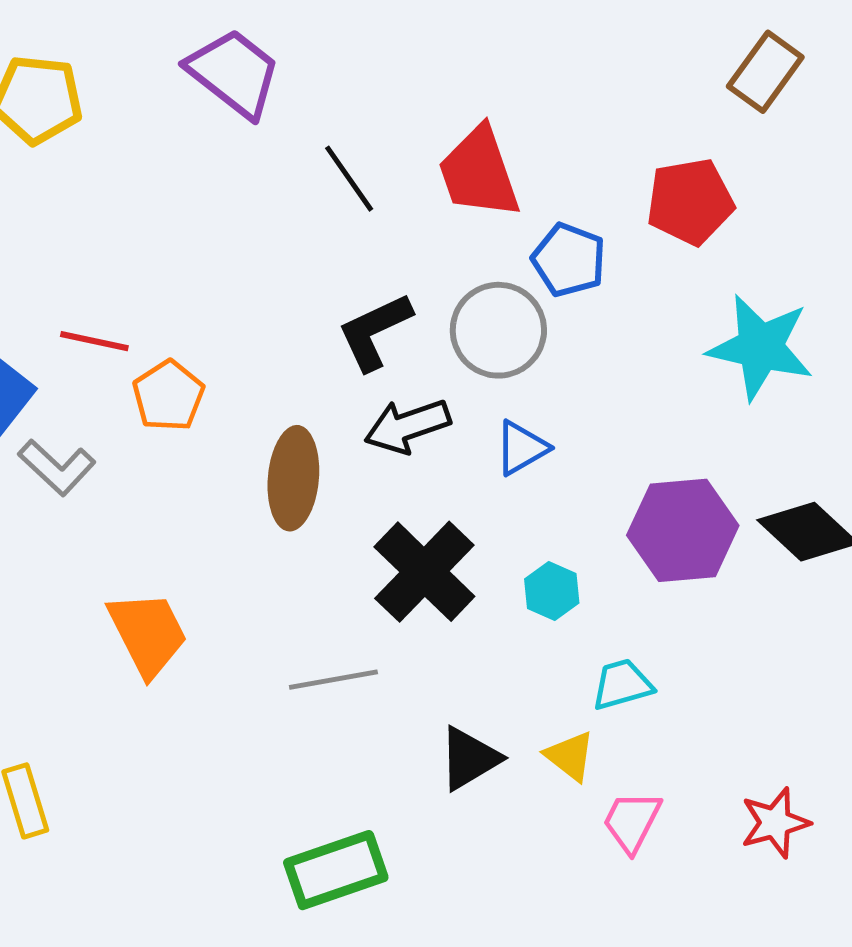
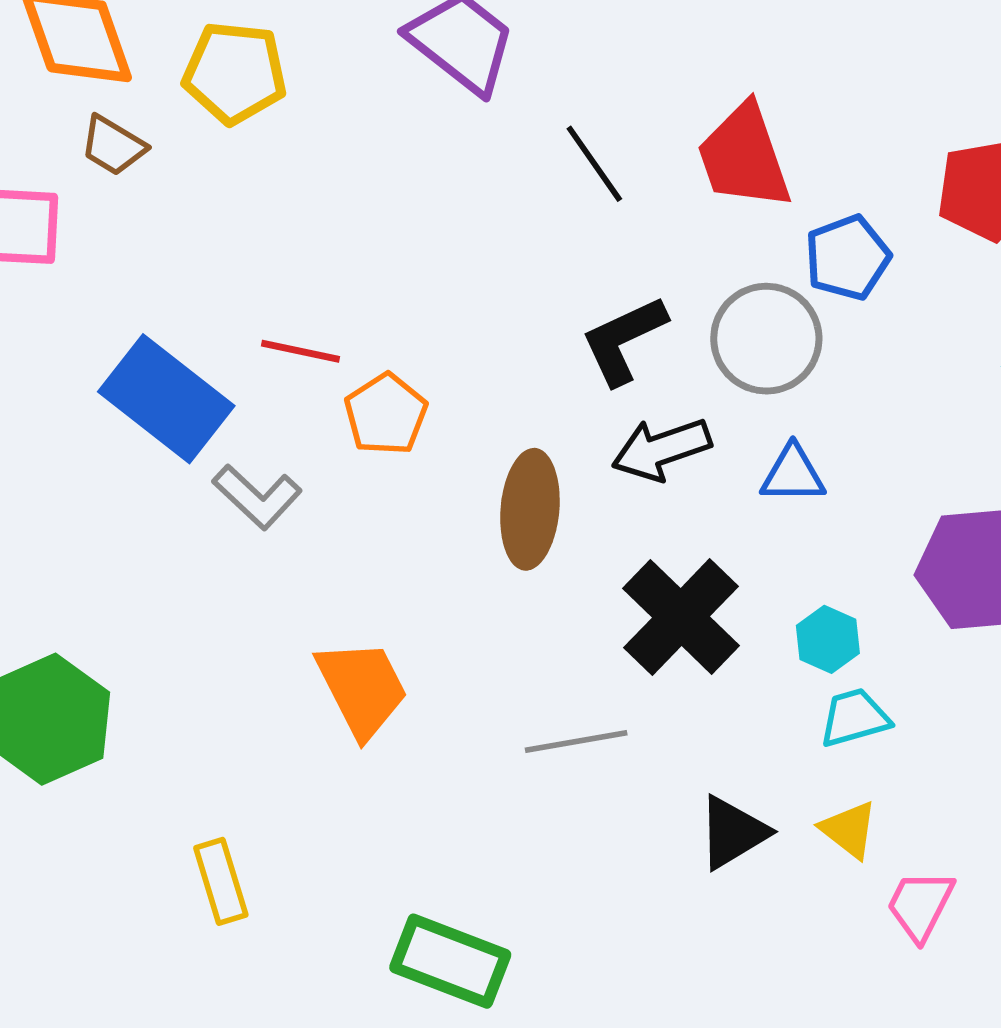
blue pentagon: (569, 260) -> (847, 257), turned 30
blue triangle: (521, 448) -> (793, 474), turned 30
cyan trapezoid: (622, 684) -> (854, 718), moved
green rectangle: (336, 870) -> (450, 961), moved, turned 40

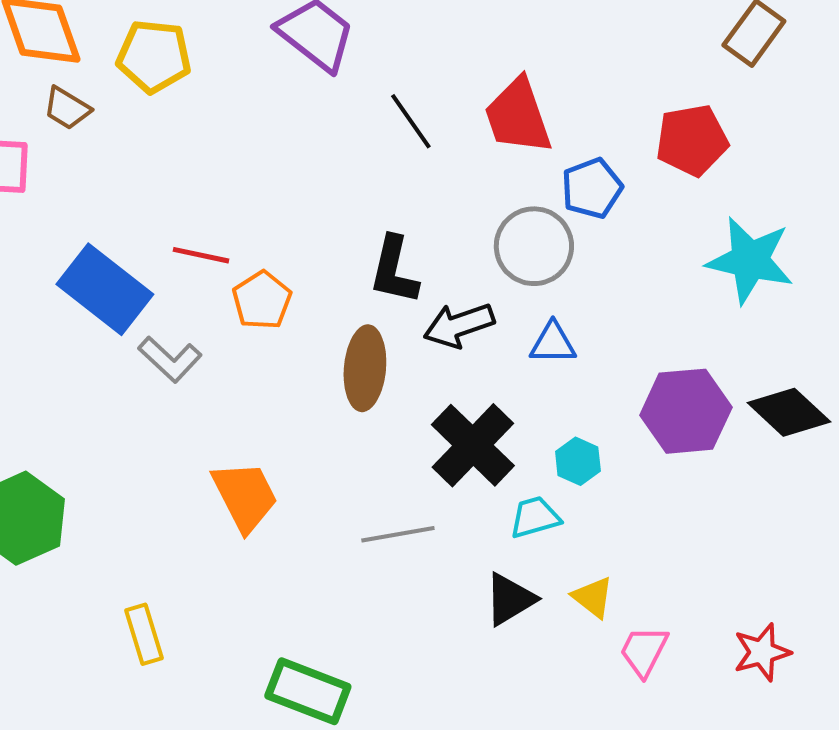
black L-shape: (624, 340) -> (394, 270), moved, turned -52
cyan trapezoid: (854, 718) -> (535, 517), moved

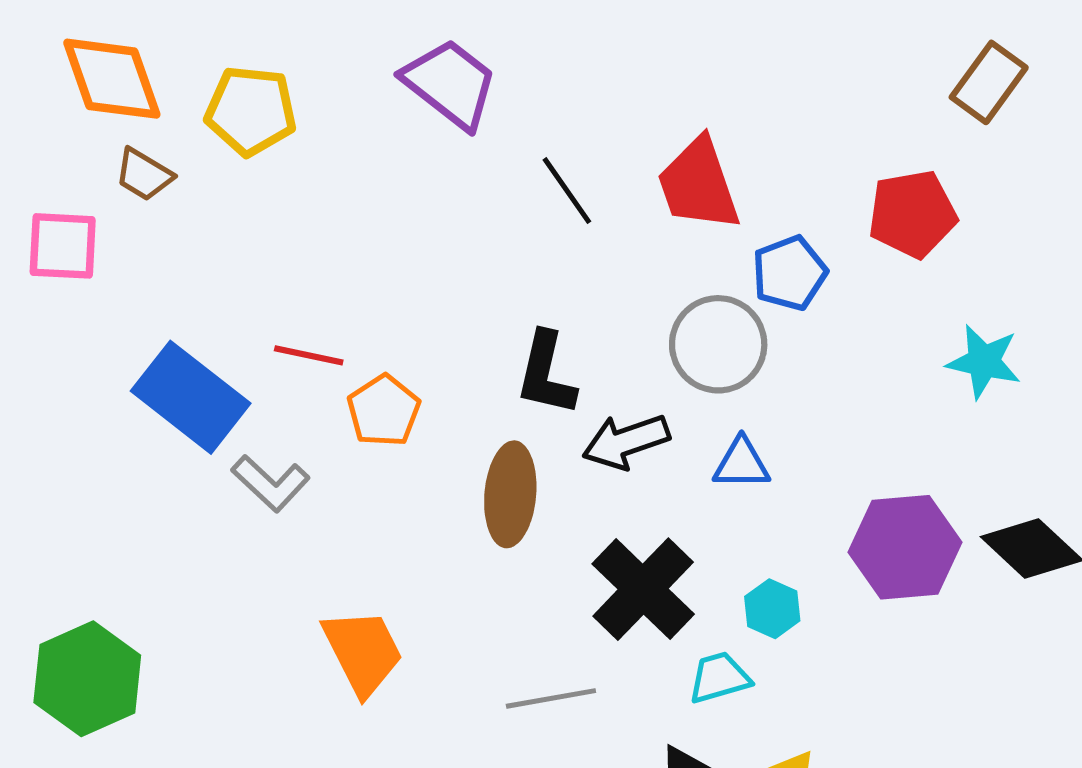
cyan star: (750, 260) -> (984, 362), size x0.7

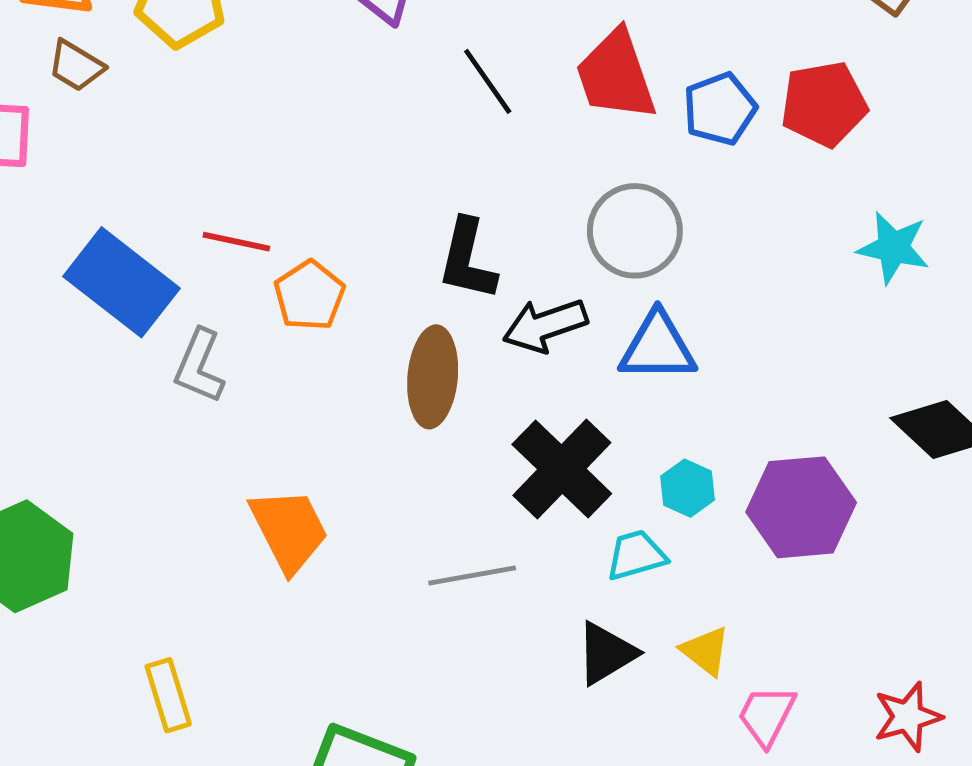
blue pentagon: (789, 273) -> (720, 109), moved
blue triangle: (742, 464) -> (658, 347), size x1.4
gray L-shape: (271, 483) -> (199, 366), turned 70
purple hexagon: (905, 547) -> (801, 507), moved

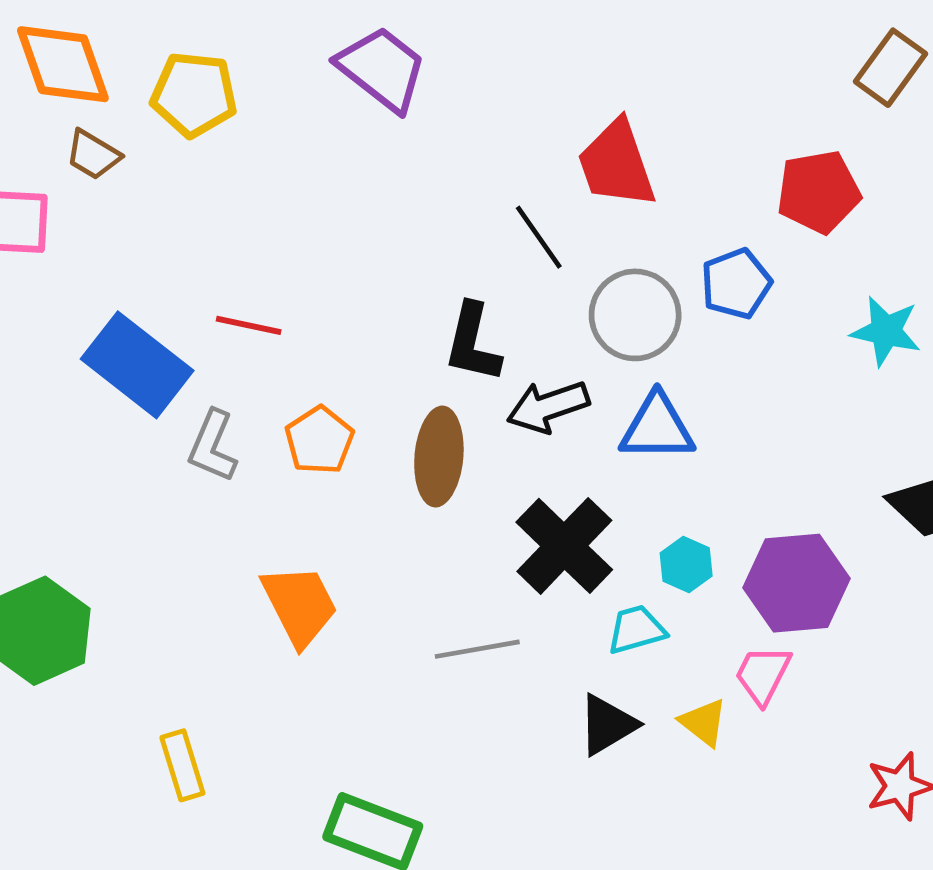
black line: (488, 81) -> (539, 237), moved
blue pentagon: (720, 109) -> (736, 284), moved
orange pentagon: (309, 295) -> (319, 440), moved
pink trapezoid: (767, 716) -> (763, 675), moved

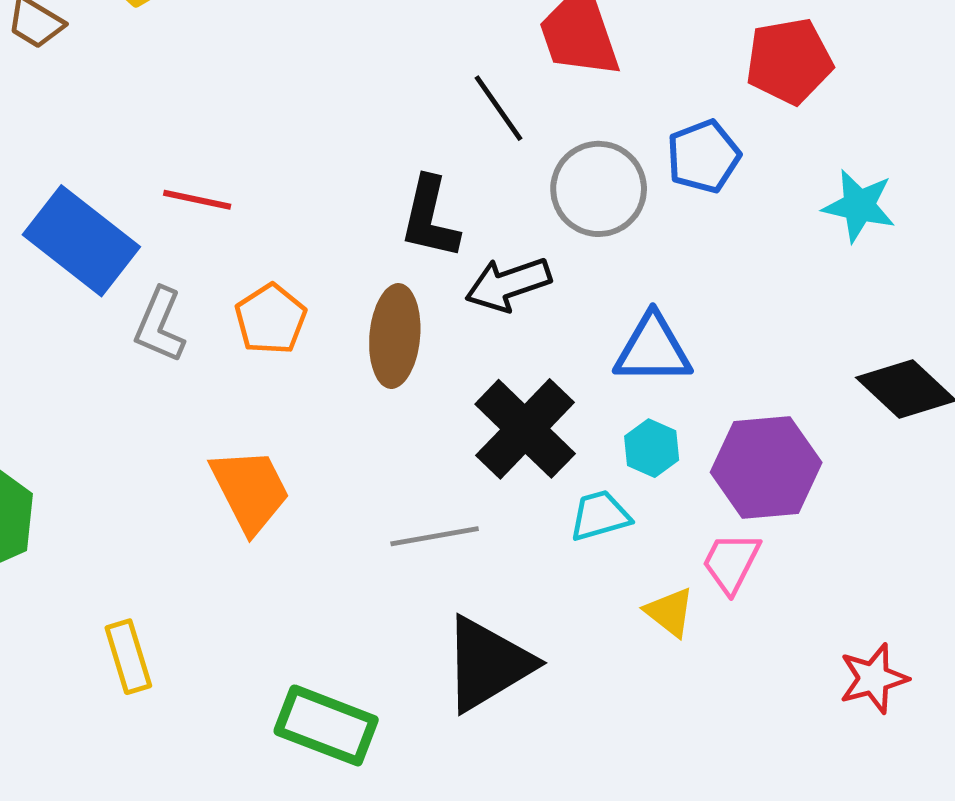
blue triangle: (657, 428) -> (653, 349), moved
black triangle: (607, 725) -> (488, 664), moved, size x1.5

